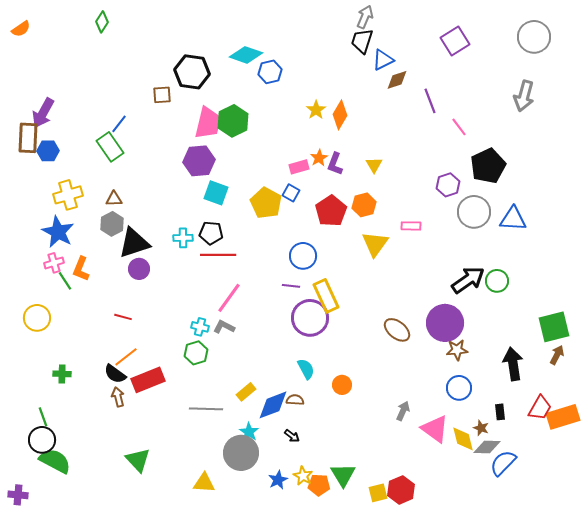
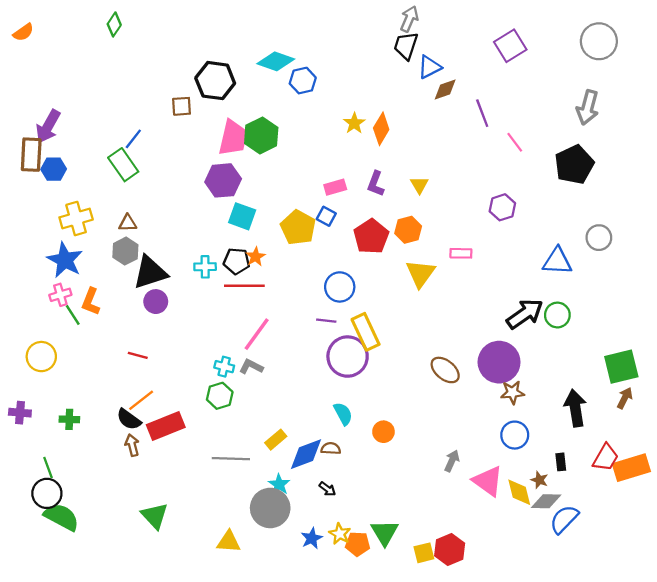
orange star: (319, 158) -> (256, 257), moved
black pentagon: (488, 166) -> (574, 165), moved
gray circle: (474, 212) -> (599, 238), moved, size x0.7
blue triangle: (513, 219) -> (557, 261), moved
purple cross: (18, 495) -> (20, 413), moved

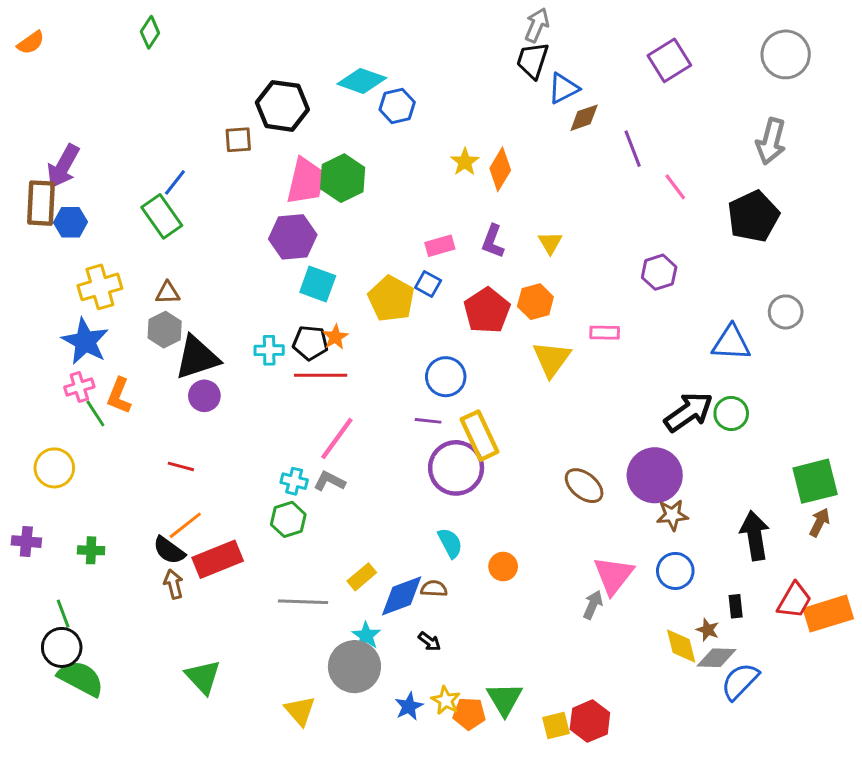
pink triangle: (488, 481) -> (613, 575), moved, turned 32
yellow triangle: (229, 542) -> (300, 711), turned 45

